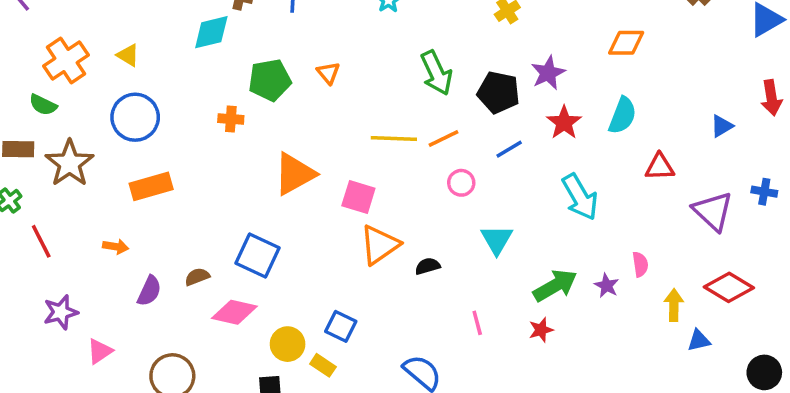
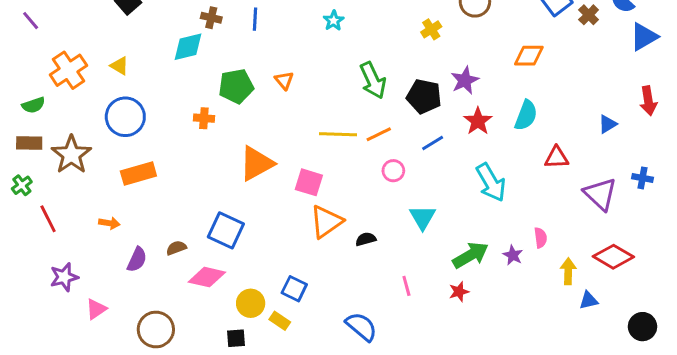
green semicircle: (43, 105) -> (34, 105), moved, turned -45

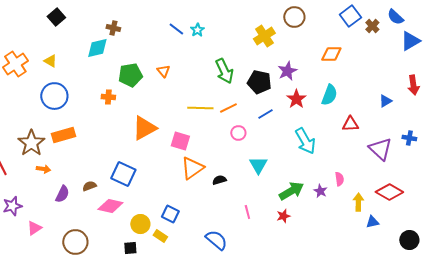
blue line: (255, 19) -> (176, 29), moved, turned -56
yellow cross: (431, 29) -> (264, 36), size x1.5
brown star: (71, 155) -> (31, 143), moved

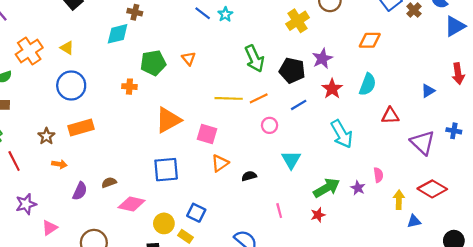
brown star: (31, 143) -> (46, 136), size x0.6
orange triangle: (192, 168) -> (220, 163), size x0.7
blue square: (123, 174) -> (166, 170), moved, turned -30

